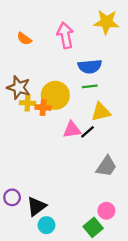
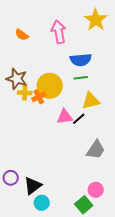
yellow star: (106, 22) -> (96, 20), turned 30
orange cross: (43, 107) -> (39, 97), turned -32

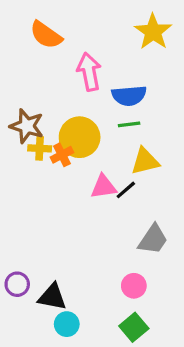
pink arrow: (59, 32) -> (89, 72), moved
orange semicircle: (22, 35) -> (46, 35), moved, size x1.5
black triangle: (33, 186) -> (52, 297), turned 48
pink circle: (96, 190) -> (134, 286), moved

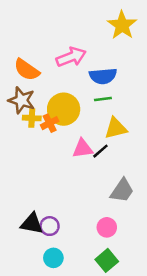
orange semicircle: (46, 35) -> (27, 70), moved
pink arrow: (89, 72) -> (71, 57), turned 80
purple circle: (17, 284) -> (50, 226), moved
black triangle: (52, 297) -> (32, 224), moved

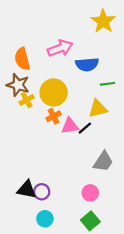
orange semicircle: (27, 70) -> (22, 59), turned 40
green line: (103, 99) -> (108, 84), moved
yellow cross: (32, 118) -> (27, 100), turned -32
orange cross: (50, 123) -> (54, 116), moved

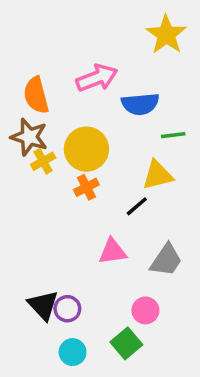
pink triangle: (70, 126) -> (112, 251), moved
black triangle: (27, 190) -> (43, 305), turned 36
green square: (90, 221) -> (126, 343), moved

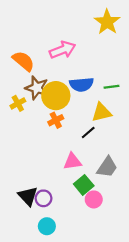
orange semicircle: (36, 95) -> (23, 61), turned 145
blue semicircle: (140, 104) -> (81, 84), moved
brown star: (29, 137) -> (37, 88), moved
yellow cross: (43, 161) -> (18, 103), moved
green square: (126, 343) -> (84, 185), moved

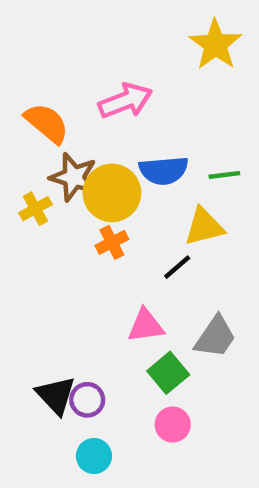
pink circle: (94, 199) -> (173, 425), moved

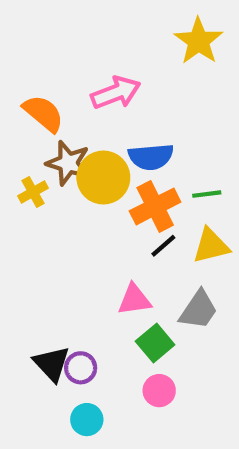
green line: (224, 175) -> (207, 194), moved
yellow triangle: (204, 227) -> (211, 246), moved
orange cross: (112, 242) -> (155, 206), moved, size x1.6

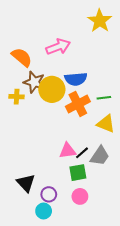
yellow cross: (33, 192) -> (17, 97), turned 32
black line: (163, 246) -> (82, 153), moved
yellow triangle: (211, 246) -> (106, 124), turned 36
green square: (155, 343) -> (78, 173), turned 30
purple circle: (81, 368) -> (49, 194), moved

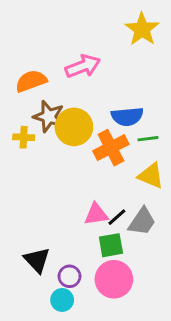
orange semicircle: (22, 57) -> (31, 81), turned -60
blue semicircle: (76, 79) -> (127, 117), moved
pink circle: (80, 196) -> (114, 279), size x1.6

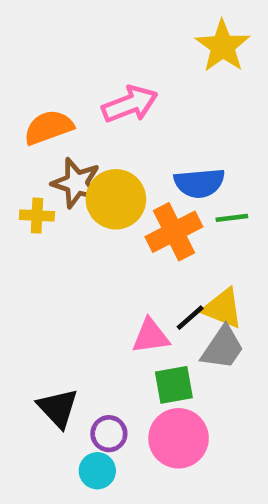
yellow triangle: (151, 176) -> (223, 308), moved
black line: (117, 217) -> (190, 318), moved

